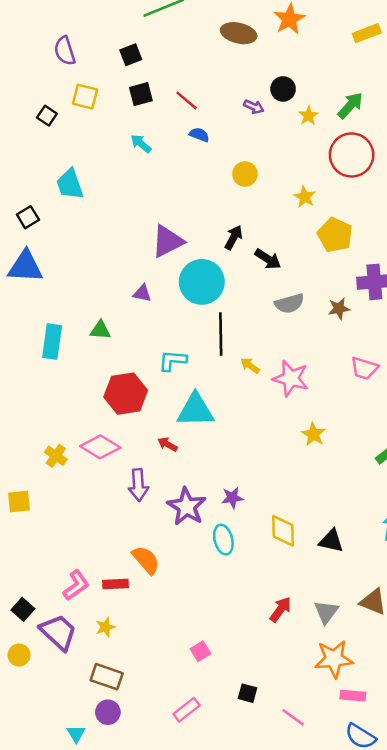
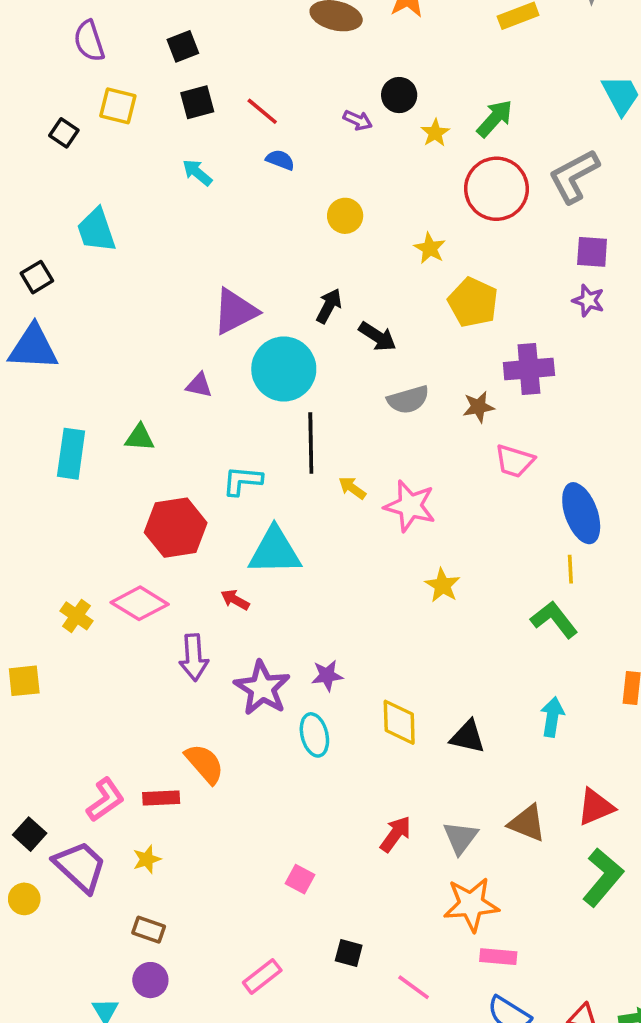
pink trapezoid: (364, 368) -> (515, 461), moved
pink square: (201, 651) -> (300, 879), moved, turned -30
brown rectangle: (107, 677) -> (149, 930), size x0.7

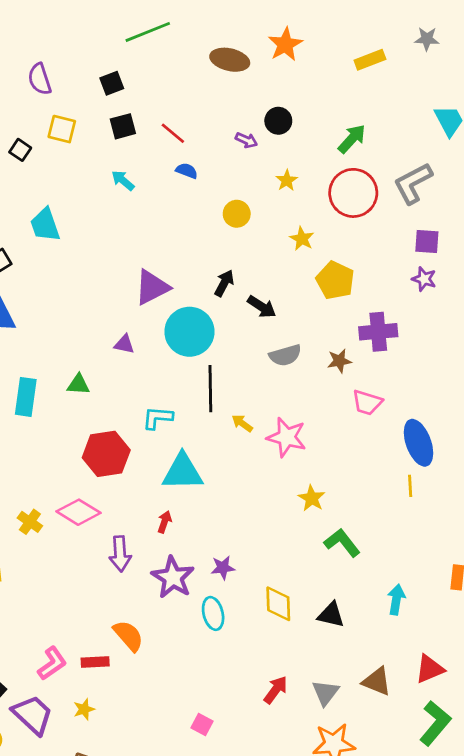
yellow star: (435, 133) -> (287, 180), moved
red arrow: (235, 600) -> (165, 522), moved, turned 80
green L-shape: (554, 620) -> (342, 543), moved

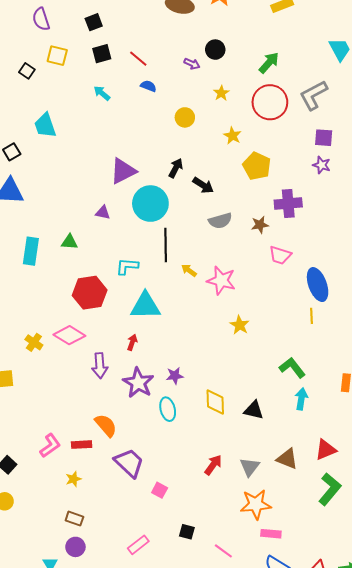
green L-shape: (342, 543) -> (292, 368), moved
purple trapezoid: (33, 715) -> (129, 463), moved

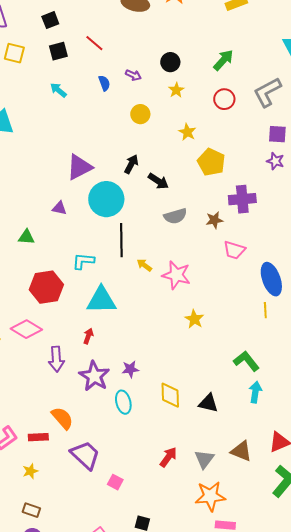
black circle: (215, 50) -> (170, 62), moved
red line: (138, 59) -> (94, 43), moved
purple arrow: (192, 64) -> (133, 75), moved
blue semicircle: (148, 86) -> (104, 83), turned 49
red circle: (270, 102) -> (224, 99), size x0.6

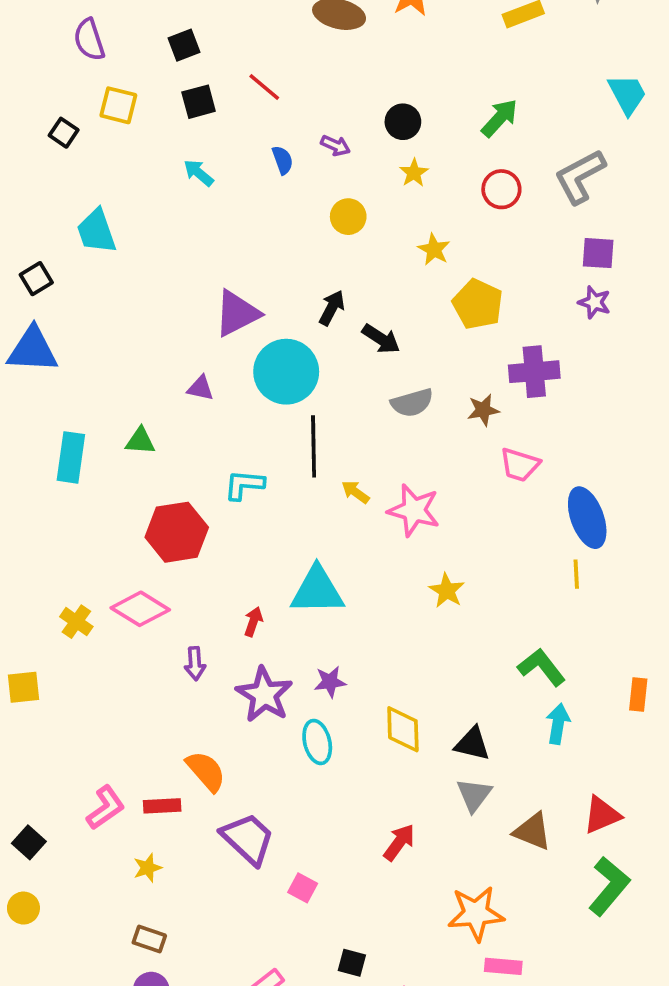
cyan triangle: (101, 300) -> (317, 591), moved
purple arrow: (56, 359) -> (195, 664), size x0.7
gray triangle: (204, 459) -> (474, 795), moved

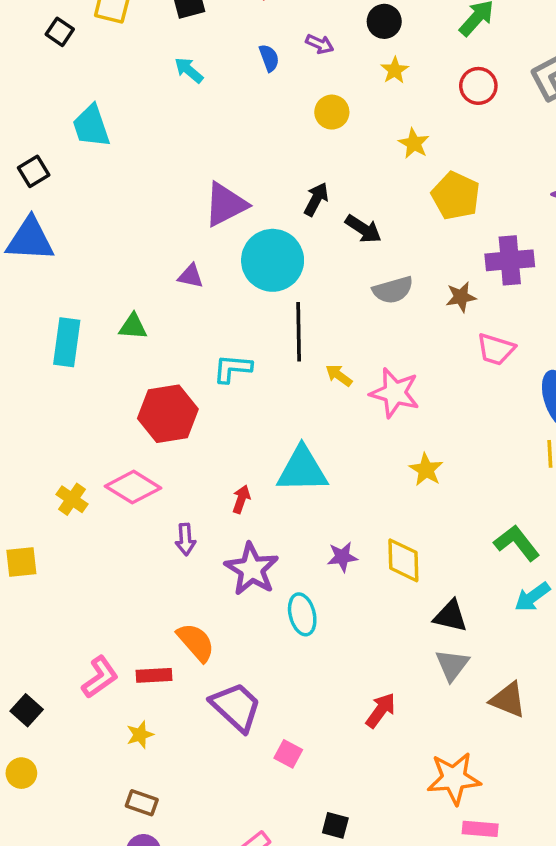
purple star: (330, 682) -> (342, 557), moved
cyan arrow: (558, 724) -> (532, 597), turned -135
yellow diamond: (403, 729) -> (403, 560), moved

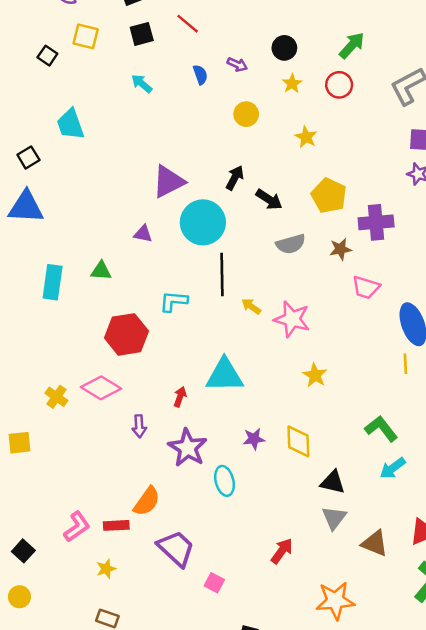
red circle: (478, 86) -> (339, 85), moved
yellow pentagon: (456, 196) -> (329, 196), moved
orange semicircle: (196, 642) -> (147, 501), turned 76

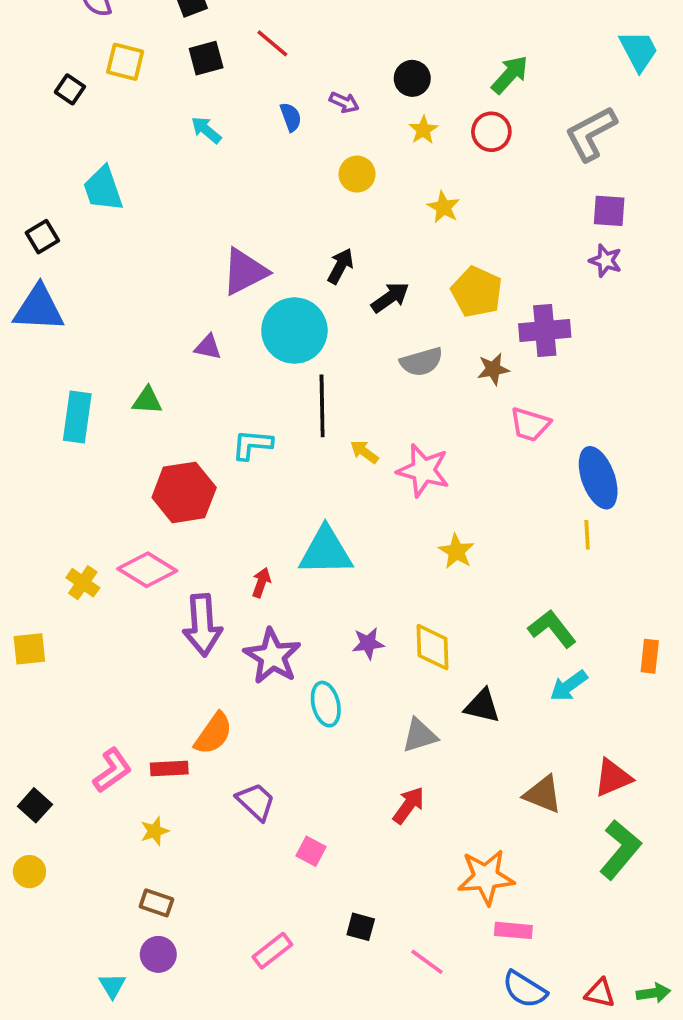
black arrow: (269, 199) -> (390, 297), turned -68
purple arrow: (139, 426) -> (202, 625), size x1.8
gray triangle: (334, 518) -> (420, 735), moved, turned 36
purple trapezoid: (176, 548) -> (256, 802), size x0.7

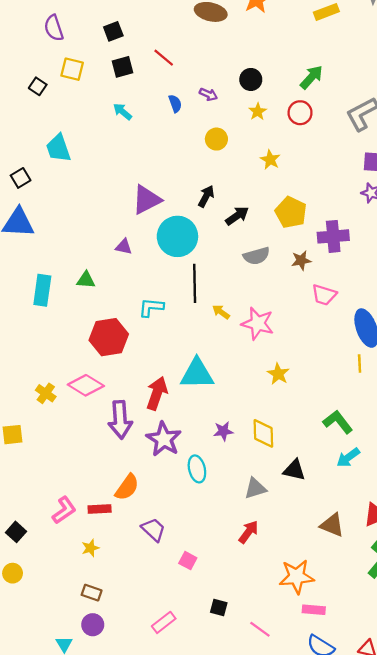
red arrow: (261, 583) -> (157, 393), size x1.8

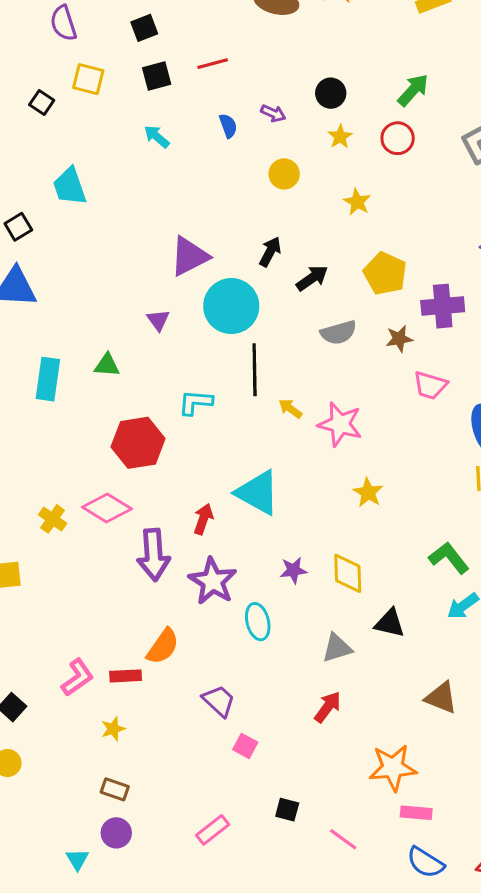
red line: (164, 58) -> (213, 64), turned -55
purple triangle: (124, 247) -> (158, 320), turned 42
cyan triangle: (197, 374) -> (258, 493), turned 30
red arrow: (157, 393) -> (203, 519), size x0.7
purple trapezoid: (153, 530) -> (219, 701), moved

